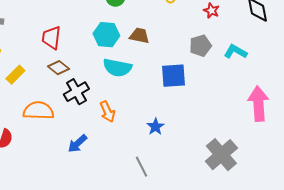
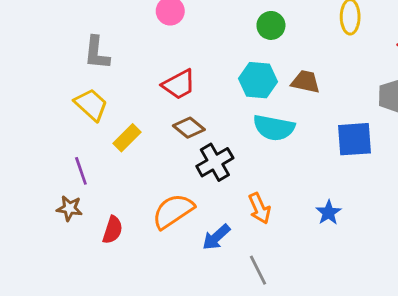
red trapezoid: (51, 38) -> (179, 84), turned -125
orange semicircle: (38, 111) -> (173, 211), moved, turned -36
orange arrow: (107, 112) -> (259, 208), moved
gray line: (141, 167) -> (258, 270), moved

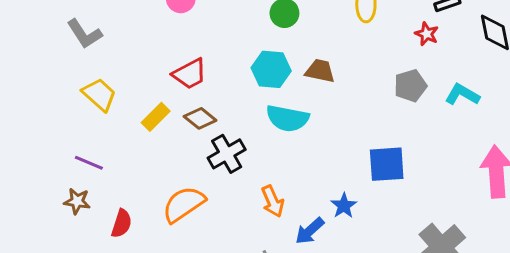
gray L-shape: (97, 53) -> (84, 34), moved, turned -39
yellow rectangle: (127, 138) -> (156, 117), moved
blue square: (354, 139) -> (387, 164), moved
purple line: (81, 171) -> (89, 163), turned -48
blue arrow: (216, 237) -> (310, 231), moved

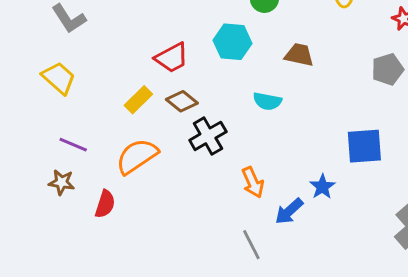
cyan hexagon: (271, 69) -> (233, 42), moved
yellow trapezoid: (99, 95) -> (59, 78), moved
cyan semicircle: (287, 118) -> (267, 101), size x0.7
orange semicircle: (184, 204) -> (137, 156), moved

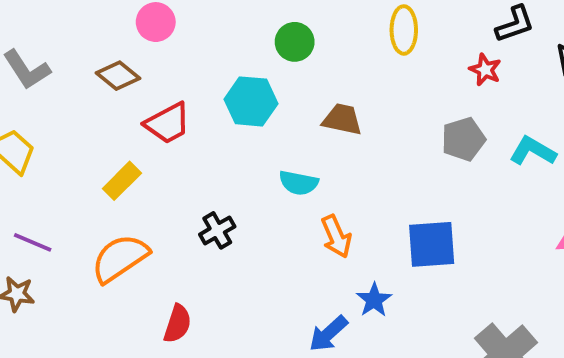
brown diamond: (182, 101) -> (118, 76), moved
black cross: (208, 136) -> (217, 230), size x0.7
orange arrow: (253, 182) -> (336, 236), moved
red semicircle: (105, 204) -> (178, 324), moved

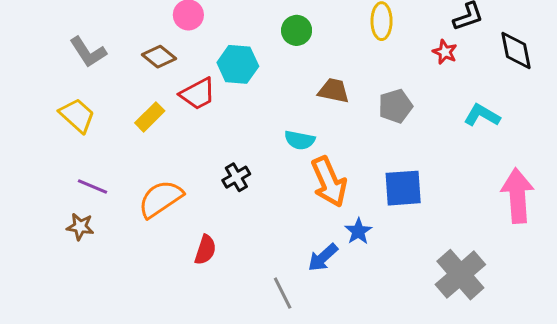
cyan hexagon: (251, 101) -> (238, 64), moved
gray pentagon: (463, 139) -> (395, 106), moved
yellow rectangle: (122, 181) -> (150, 117), moved
orange arrow: (336, 236) -> (329, 182), size x1.5

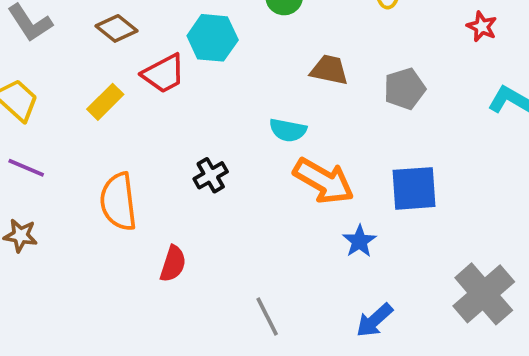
red star: (445, 52) -> (482, 27), moved
orange arrow: (329, 182) -> (324, 181), turned -36
purple line: (93, 186) -> (26, 168), moved
orange semicircle: (161, 199) -> (118, 202), turned -63
blue arrow: (323, 258) -> (374, 320), moved

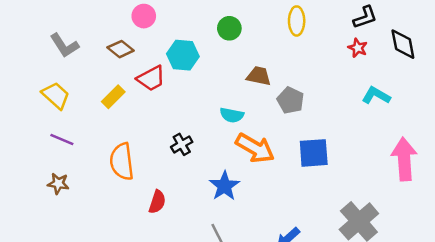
gray pentagon: (405, 89) -> (290, 100), moved, turned -30
blue star: (359, 241) -> (224, 186), moved, size x1.4

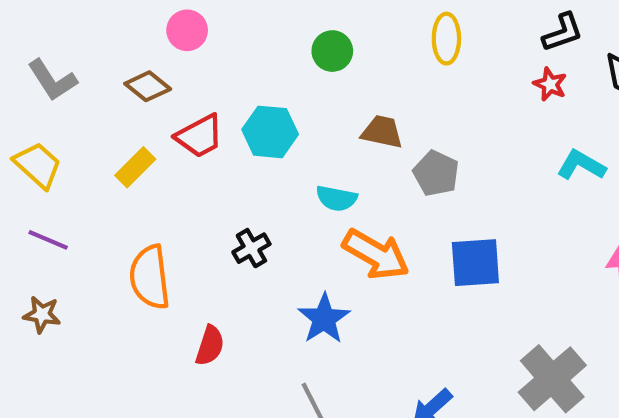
cyan hexagon: (183, 55) -> (270, 132), moved

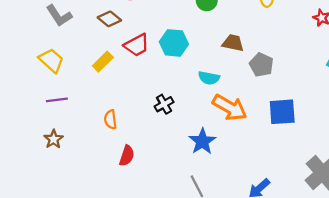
purple line: (48, 240) -> (57, 100), turned -30
orange semicircle: (150, 277) -> (110, 120), size x0.6
brown star: (42, 314) -> (54, 139), turned 30
red semicircle: (210, 346) -> (127, 156), moved

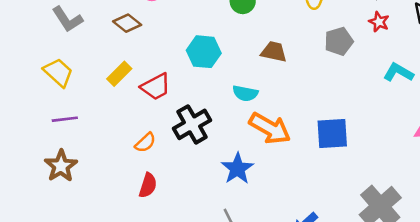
red trapezoid: (137, 45) -> (156, 87), moved
gray pentagon: (261, 65) -> (339, 41), moved, turned 30
black cross: (164, 104) -> (192, 124), size x1.6
orange semicircle: (110, 120) -> (145, 143), moved, turned -126
brown star: (54, 139) -> (61, 166), size x1.4

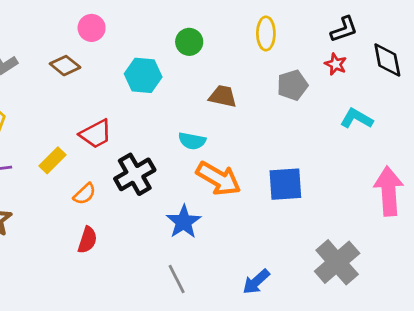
cyan hexagon: (204, 52) -> (143, 75), moved
yellow rectangle: (119, 74) -> (52, 160), moved

